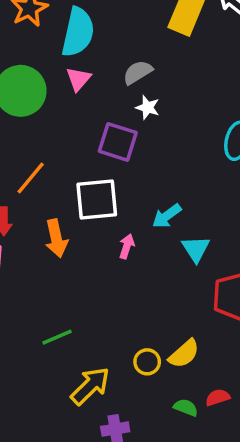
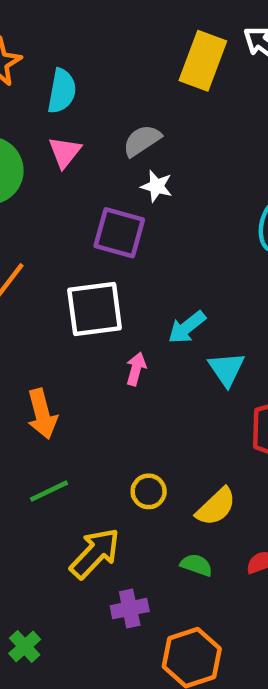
cyan semicircle: (78, 32) -> (62, 91), size x0.7
orange arrow: (56, 238) -> (42, 414), moved
yellow circle: (147, 362) -> (149, 491), moved
green semicircle: (186, 408) -> (196, 565), moved

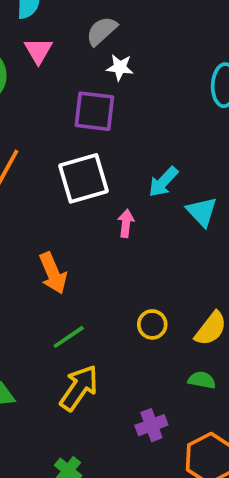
yellow arrow: (95, 553) -> (79, 388), moved

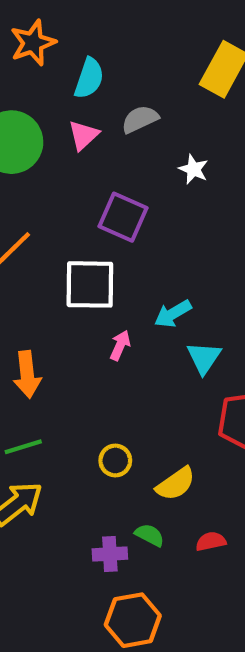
gray semicircle: (102, 31) -> (140, 119), moved
white star: (120, 67) -> (193, 169), moved
purple cross: (151, 425) -> (110, 554), moved

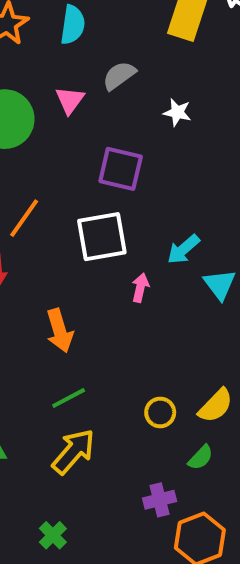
cyan semicircle: (89, 78) -> (73, 25), moved
yellow circle: (115, 461) -> (160, 412), moved
green semicircle: (150, 535) -> (201, 457), turned 116
purple cross: (110, 554) -> (160, 500), moved

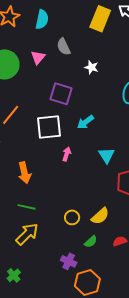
gray semicircle: (119, 76) -> (64, 47), turned -84
cyan arrow: (183, 249) -> (85, 122), moved
green line: (69, 398) -> (27, 207), turned 36
purple cross: (160, 500) -> (69, 261), turned 35

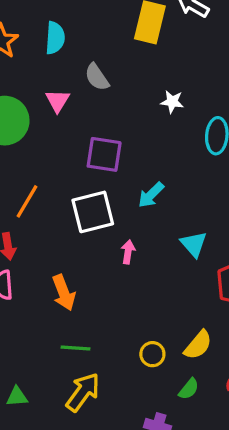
white star: (91, 67) -> (172, 102), moved

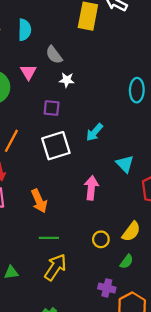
white star: (172, 102) -> (67, 80), moved
purple square: (104, 154) -> (52, 108), moved, size x0.7
pink arrow: (128, 252) -> (91, 188), moved, size x1.5

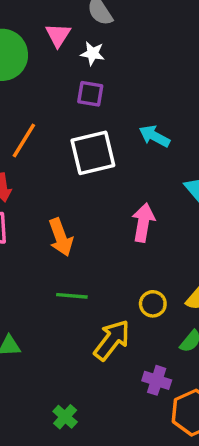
white star: (67, 80) -> (93, 53), moved
cyan arrow: (94, 132) -> (154, 136), turned 72
yellow arrow: (55, 267) -> (112, 340), moved

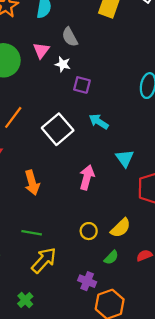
purple square: (90, 94) -> (82, 85), moved
white square: (93, 153) -> (58, 129), turned -32
green line: (72, 296) -> (32, 233), moved
yellow arrow: (112, 340) -> (44, 260), moved

